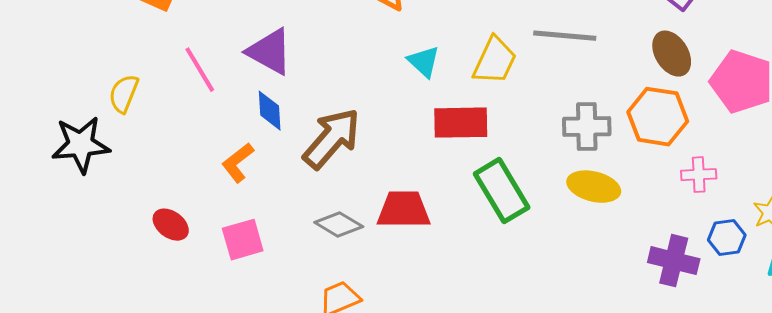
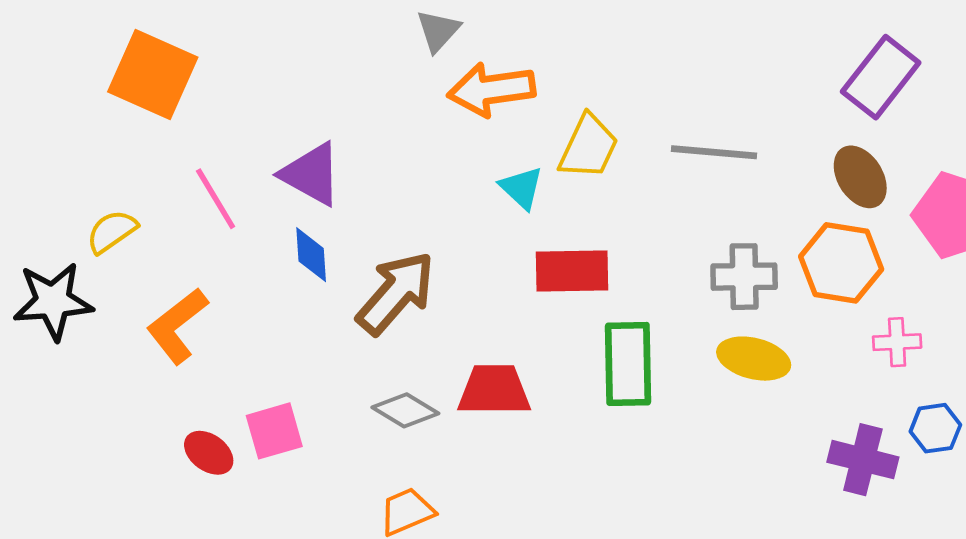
yellow trapezoid: (495, 61) -> (588, 147), moved
yellow semicircle: (124, 94) -> (112, 231), turned 33
orange L-shape: (238, 163) -> (177, 326), moved, size x1.4
green rectangle: (502, 191) -> (628, 364), turned 30
red ellipse: (171, 225) -> (209, 453), moved

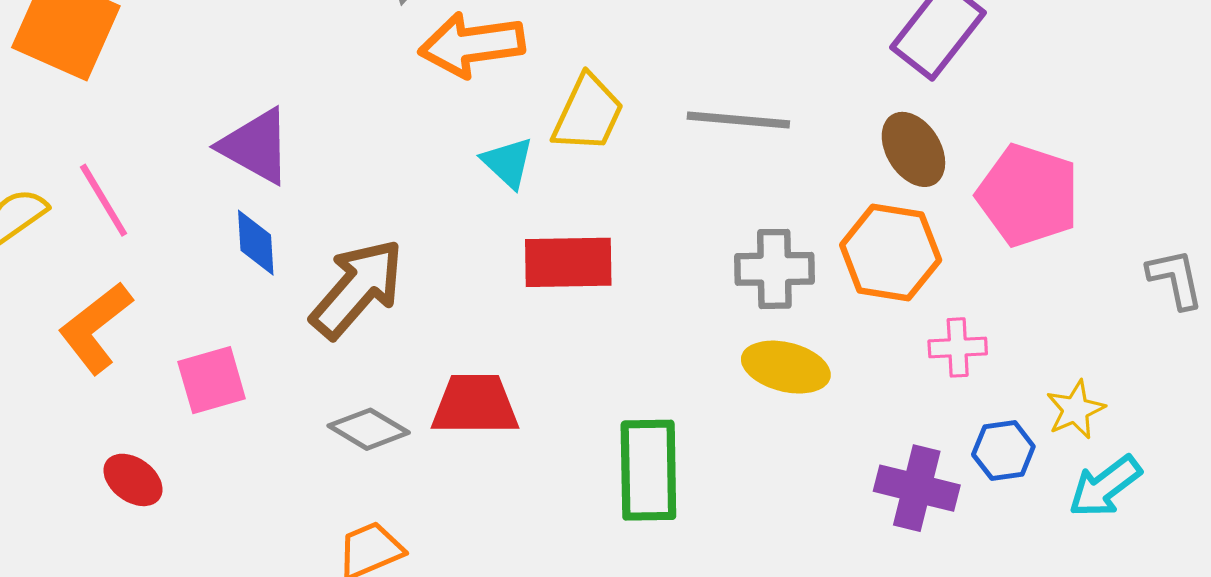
pink line: (216, 199) -> (104, 200), moved
green rectangle: (628, 364) -> (648, 470), moved
pink square: (274, 431) -> (212, 380), moved

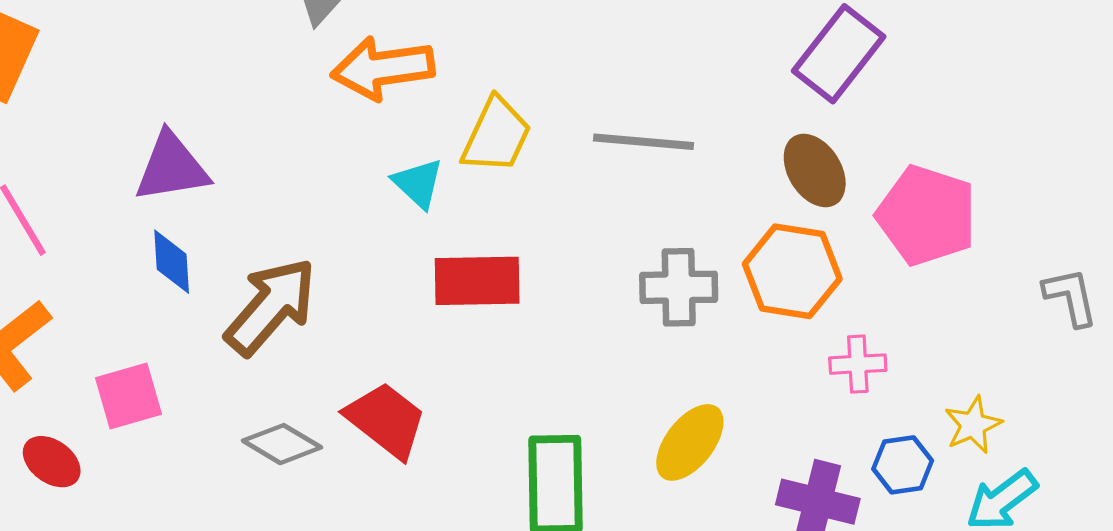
purple triangle: (256, 146) -> (172, 167), turned -38
yellow ellipse: (786, 367) -> (690, 442), moved, turned -66
red trapezoid: (475, 405) -> (386, 420), turned 38
red ellipse: (133, 480) -> (52, 462), moved

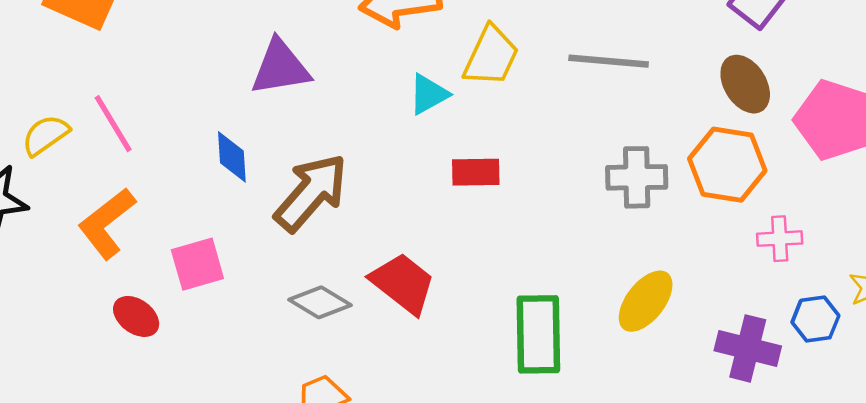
purple triangle: (172, 167) -> (280, 67), moved
cyan triangle: (418, 183) -> (429, 94), turned 48
red rectangle: (477, 281) -> (476, 172), size x0.7

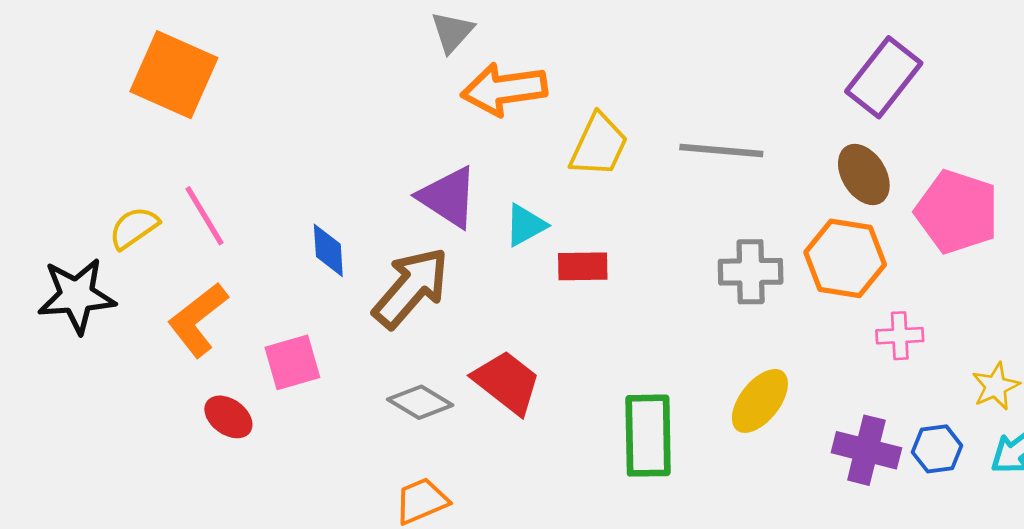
purple triangle: (280, 67) -> (448, 197), moved, turned 42
cyan triangle: (429, 94) -> (525, 225), moved
blue hexagon: (815, 319) -> (937, 449), moved

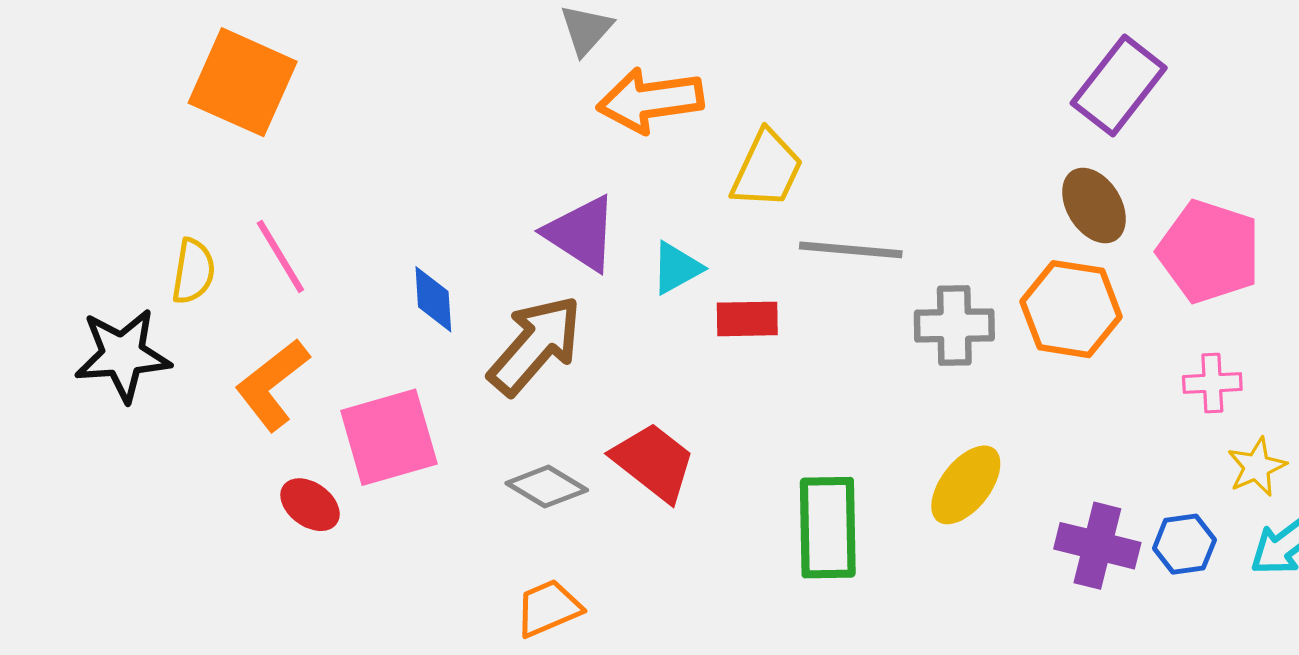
gray line: (721, 151) -> (851, 250), moved
yellow semicircle: (134, 228) -> (193, 271), turned 134
pink cross: (900, 336) -> (1212, 383), moved
pink square: (292, 362) -> (389, 437), size x1.4

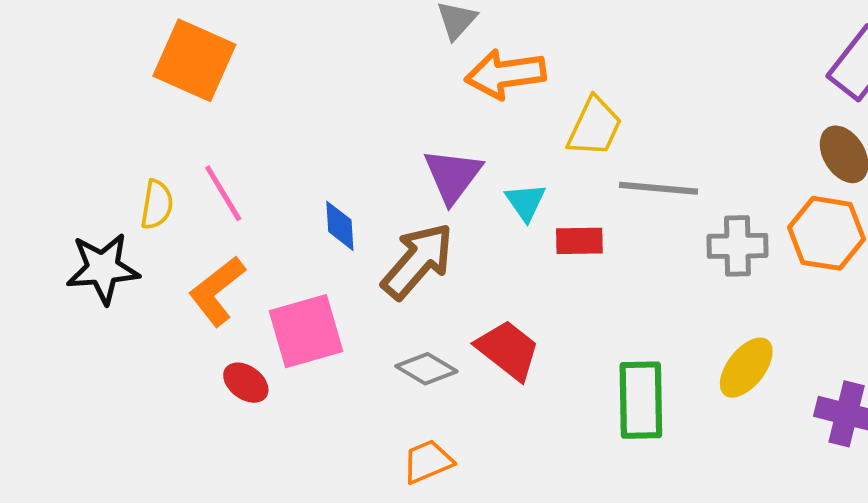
purple triangle: (581, 233) -> (453, 176), turned 34
cyan triangle: (677, 268) -> (526, 202), turned -36

